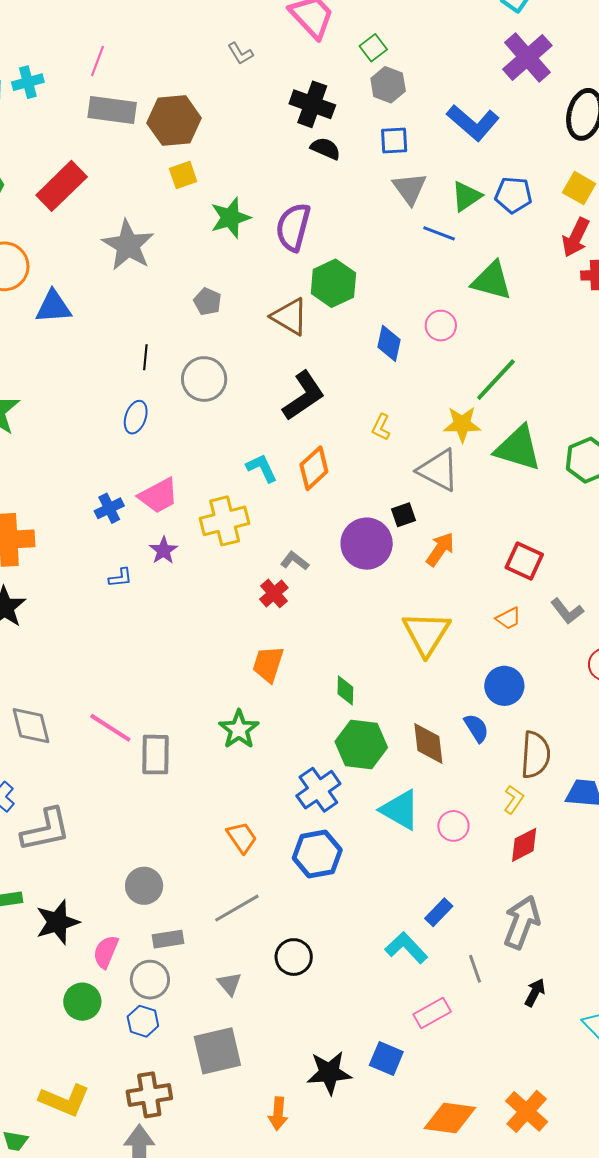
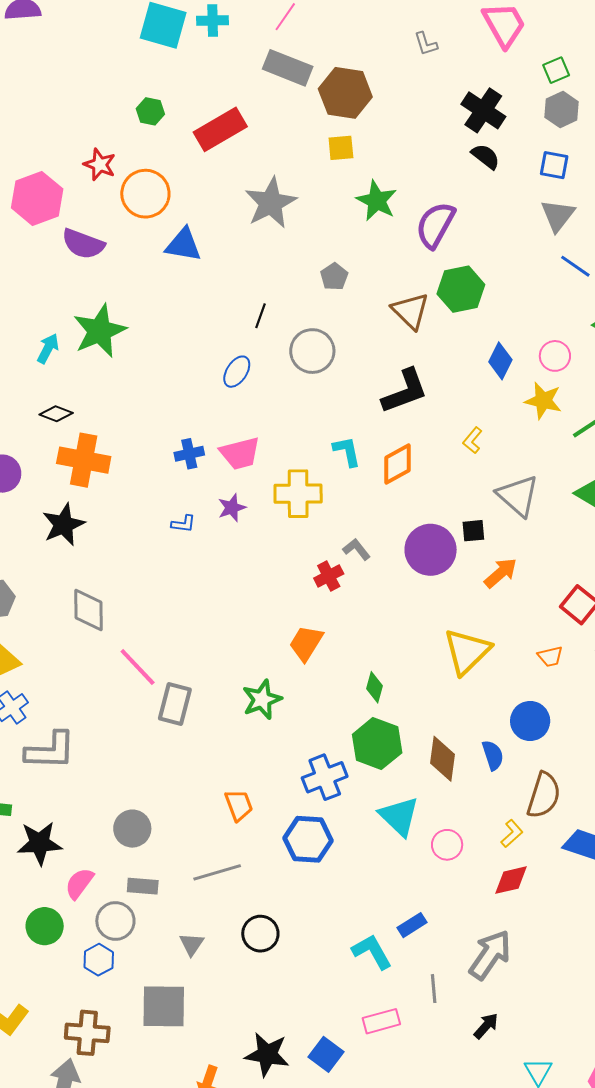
green star: (230, 218) -> (377, 201), turned 30
yellow star: (462, 424) -> (543, 401), moved
gray diamond: (31, 726) -> (88, 610), moved

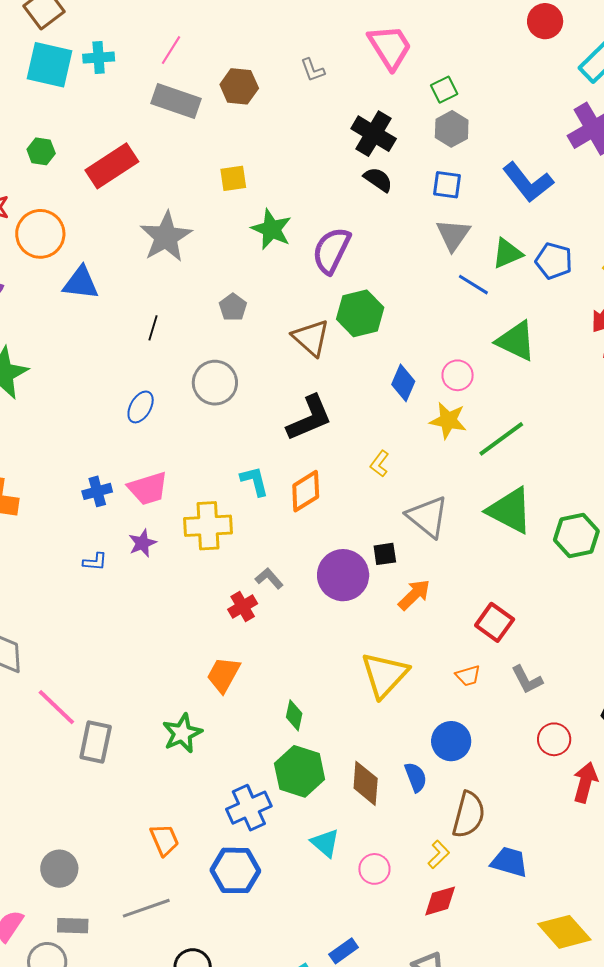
brown hexagon: (345, 93) -> (239, 86), moved, size x0.7
black line: (261, 316) -> (153, 328), moved
cyan triangle: (399, 816) -> (325, 843), size x0.7

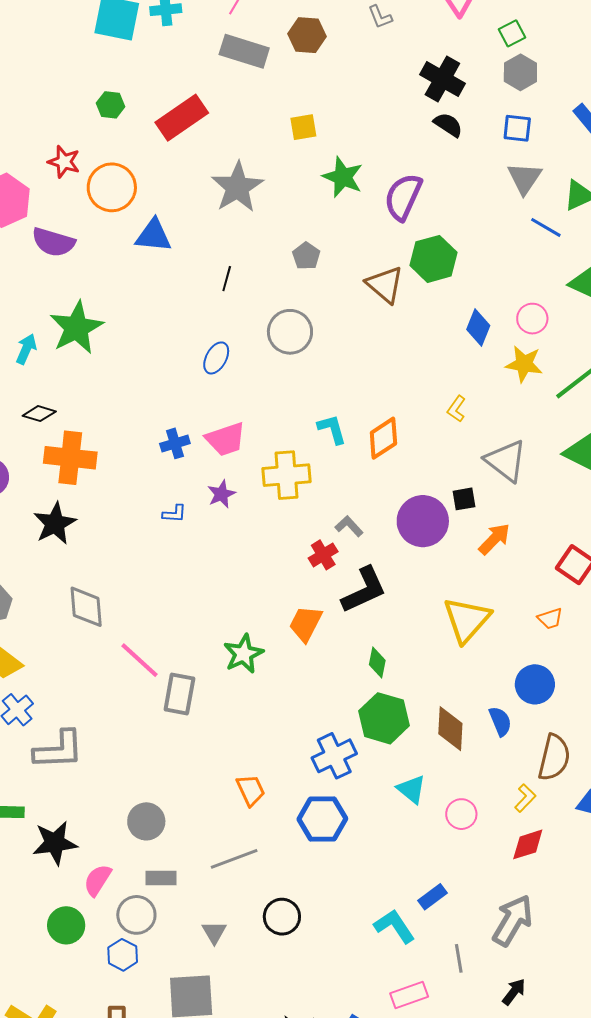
black L-shape: (309, 418) -> (364, 590), moved
green star: (182, 733) -> (243, 654), moved

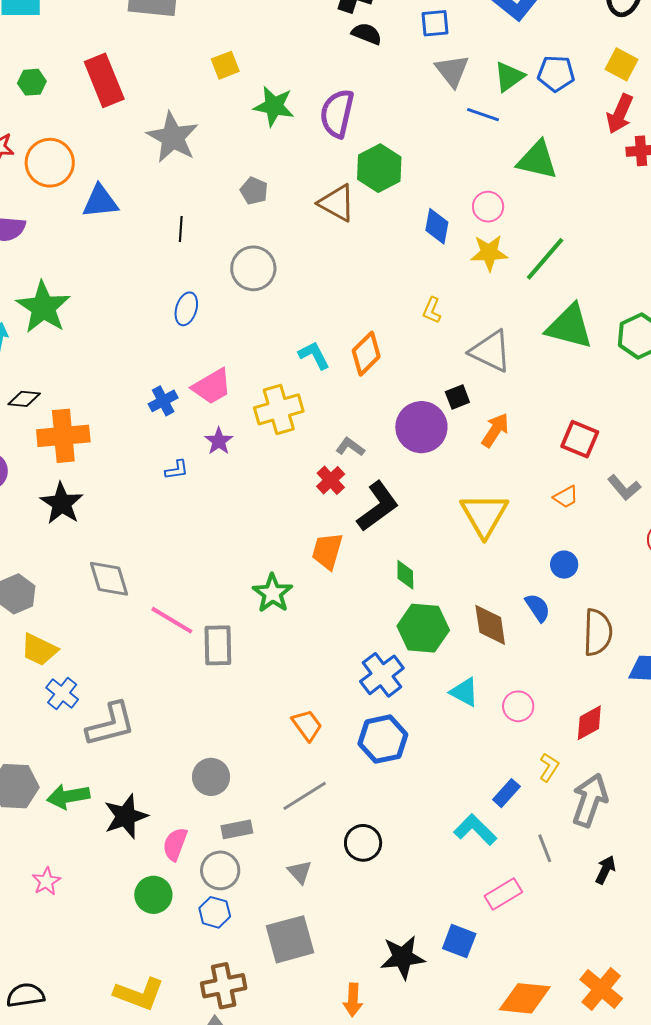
red rectangle: (182, 118) -> (104, 80), turned -66
blue circle: (535, 684) -> (564, 565), size x0.7
yellow L-shape: (525, 798) -> (549, 767), moved

